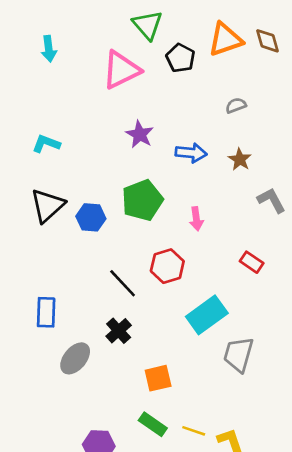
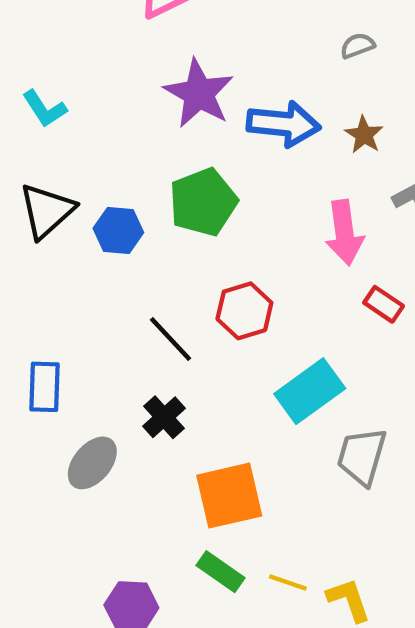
purple star: (140, 134) -> (199, 93), size x1.5
cyan L-shape: (46, 144) -> (45, 109), turned -144
blue arrow: (191, 153) -> (284, 124), size x1.4
pink arrow: (196, 219) -> (344, 233), moved, size x1.6
orange square: (158, 378) -> (229, 496), size x1.5

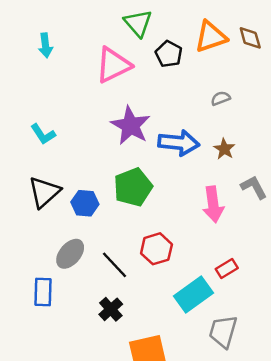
red rectangle: (384, 304) -> (227, 269), moved, turned -65
gray ellipse: (92, 463) -> (70, 254), moved

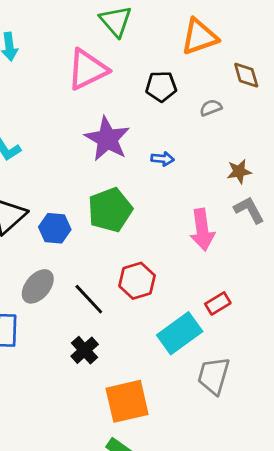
brown diamond: (250, 38) -> (246, 75), moved
black pentagon: (169, 54) -> (161, 86), moved, turned -30
blue arrow: (179, 143) -> (163, 159), size x0.5
brown star: (224, 149) -> (239, 172), moved, turned 30

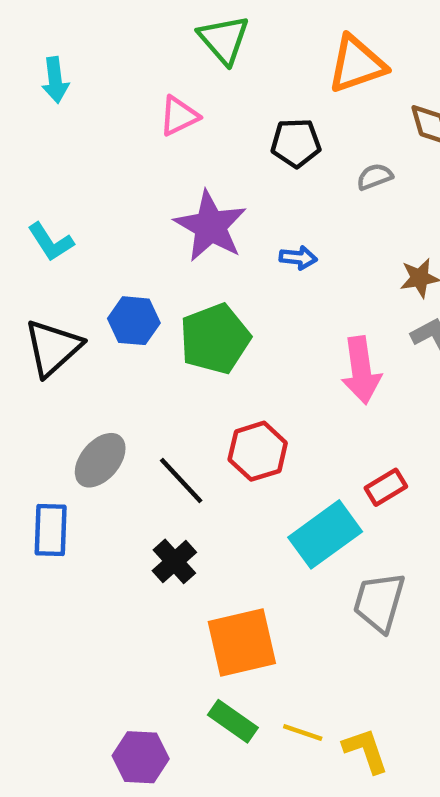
pink triangle: (87, 69) -> (179, 116), size x0.6
blue hexagon: (55, 228) -> (134, 321), moved

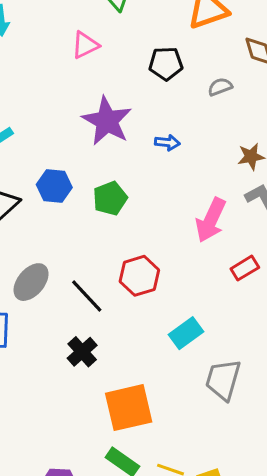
green pentagon: (215, 339) -> (110, 198), size x0.7
pink arrow: (361, 370) -> (211, 220), turned 33
red rectangle: (386, 487) -> (245, 268), moved
cyan rectangle: (325, 534) -> (186, 333), size x0.7

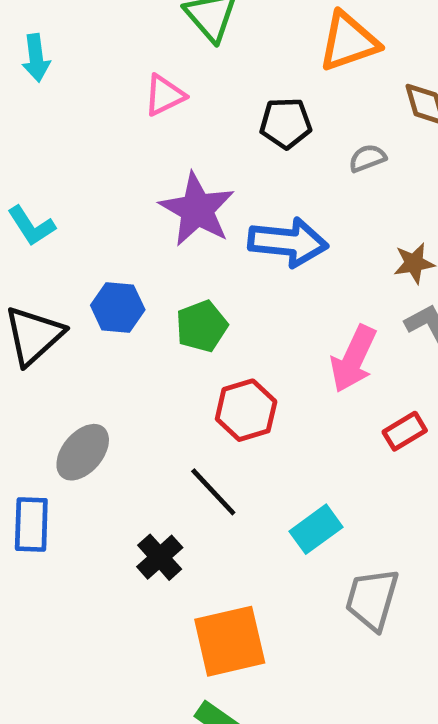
blue arrow: (167, 143) -> (288, 242), size x2.0
red hexagon: (139, 276) -> (246, 410), moved
black line: (87, 296) -> (213, 492), moved

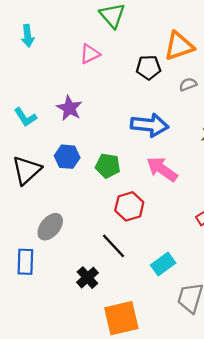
orange triangle: (349, 41) -> (179, 46), moved
purple star: (197, 210) -> (69, 108), moved, size x0.7
green pentagon: (202, 326) -> (108, 166), turned 30
pink arrow: (353, 359) -> (162, 169), moved, turned 100

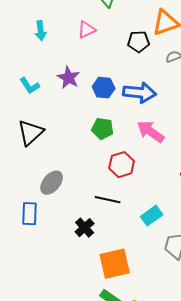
cyan arrow: (28, 36) -> (41, 31), moved
blue hexagon: (67, 157) -> (104, 88), moved
black line: (113, 246) -> (108, 200), turned -35

